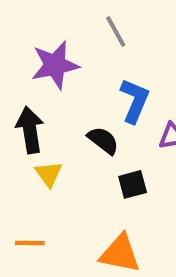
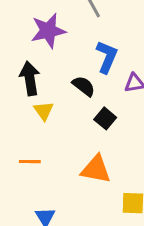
black square: (133, 184) -> (105, 118), turned -35

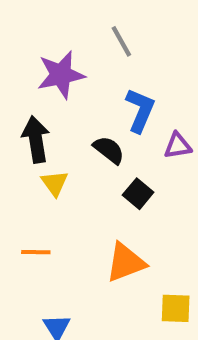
orange triangle: (96, 169) -> (126, 263), turned -32

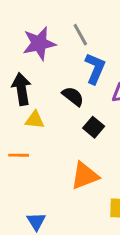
gray line: (121, 41) -> (80, 35), moved
yellow triangle: (55, 183) -> (35, 120), turned -48
orange line: (36, 252) -> (19, 155), moved

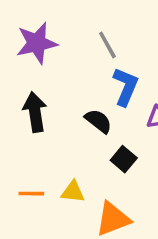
purple star: (39, 43) -> (37, 43), moved
yellow triangle: (35, 120) -> (73, 192), moved

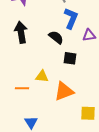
black square: (124, 159) -> (70, 58), turned -32
orange line: (31, 194) -> (22, 88), moved

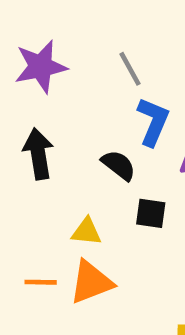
yellow triangle: (42, 76) -> (86, 232), moved
orange triangle: (64, 91) -> (91, 282), moved

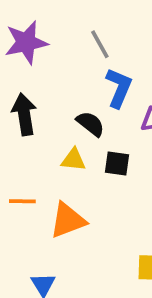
yellow triangle: (86, 232) -> (73, 160), moved
orange line: (41, 282) -> (22, 201), moved

